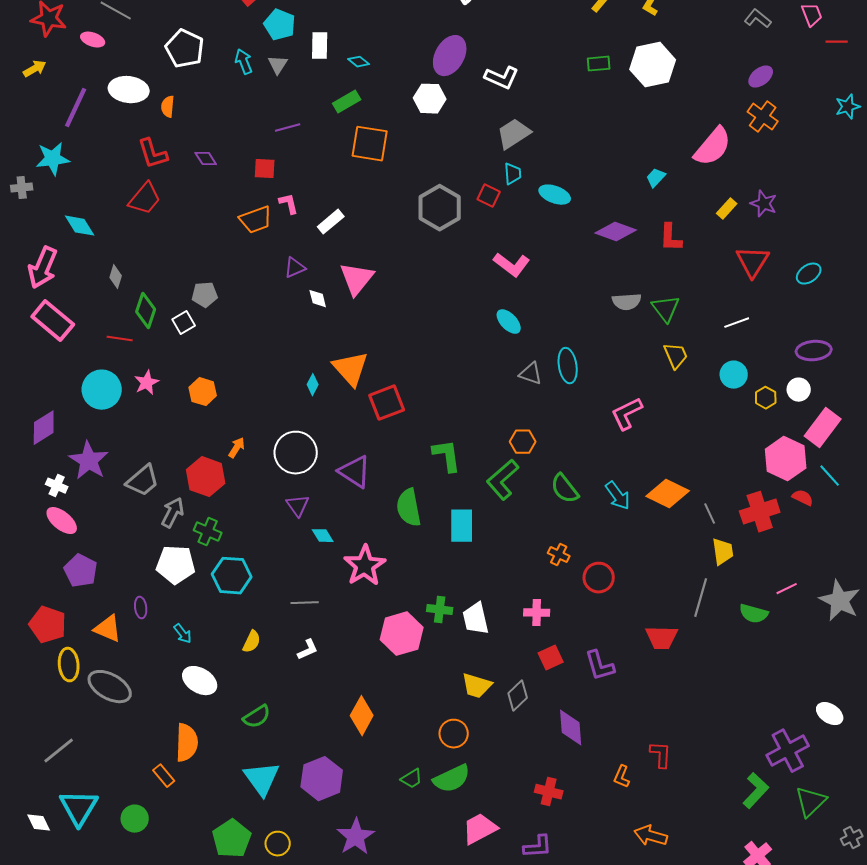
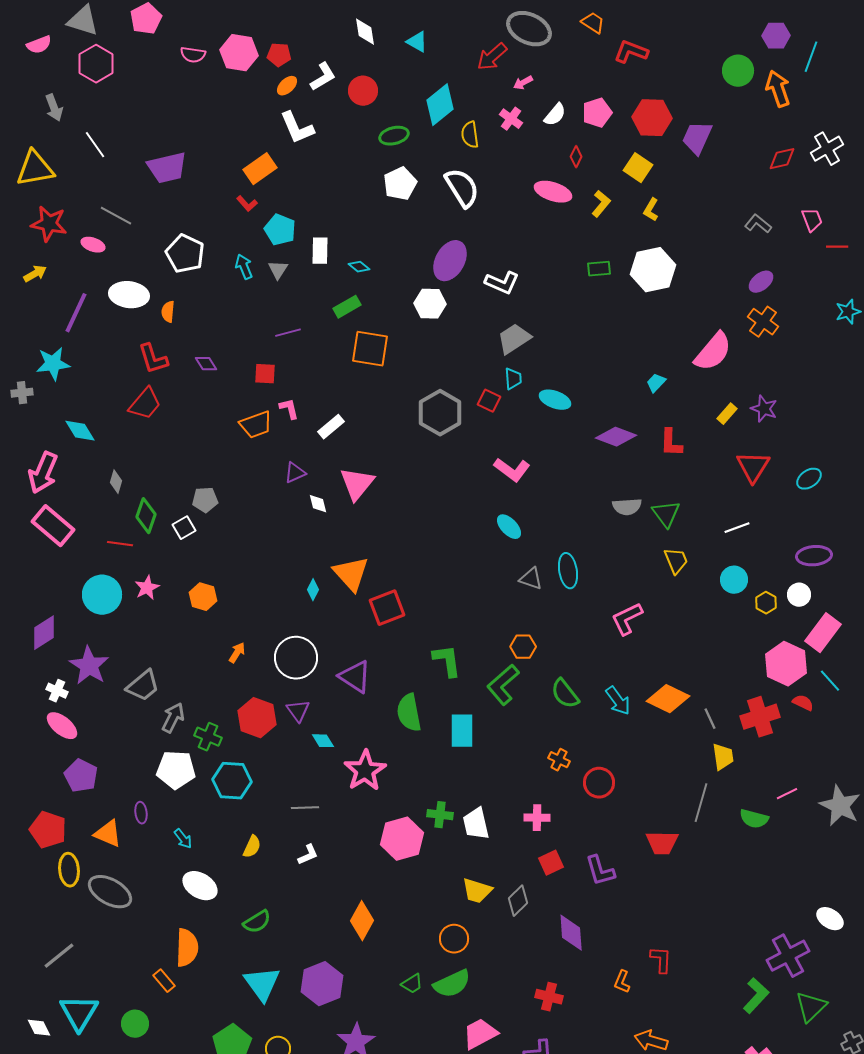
red hexagon: (206, 477) -> (257, 718), moved

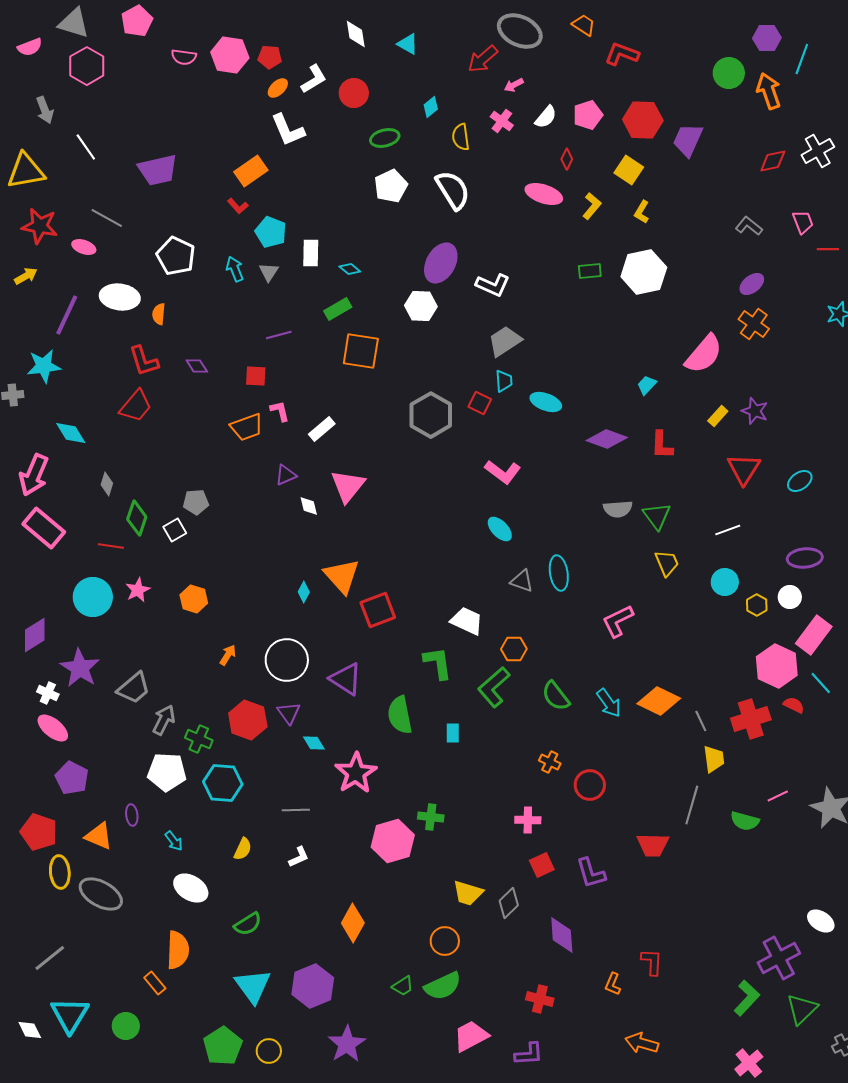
cyan diamond: (440, 105) -> (431, 107), size x0.5
cyan rectangle: (462, 731) -> (453, 733), size x0.6
white trapezoid: (476, 824) -> (467, 621), moved, turned 128

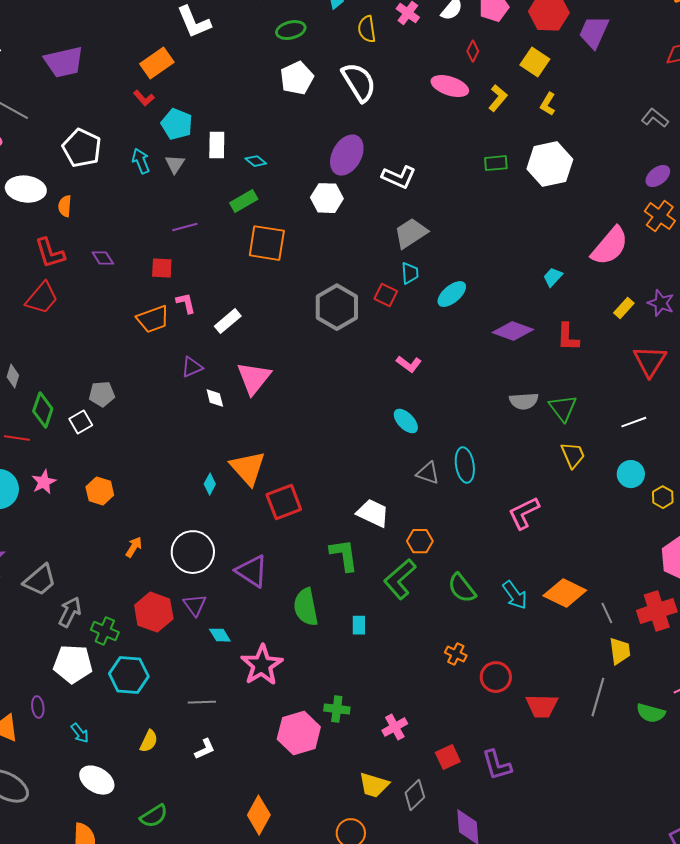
cyan ellipse: (546, 402) -> (452, 294), turned -60
pink L-shape: (503, 472) -> (409, 364), size x0.7
pink cross: (528, 820) -> (395, 727), moved, turned -30
red trapezoid: (653, 845) -> (542, 706), moved

